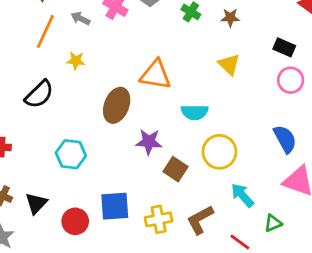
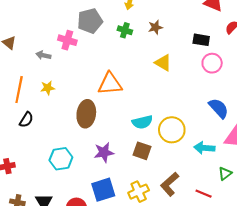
orange line: (45, 31) -> (19, 90), moved
black semicircle: (39, 94) -> (26, 120), size x0.7
cyan semicircle: (195, 112) -> (142, 122), moved
purple star: (149, 142) -> (104, 152), moved
cyan arrow: (242, 195) -> (204, 148), moved, turned -30

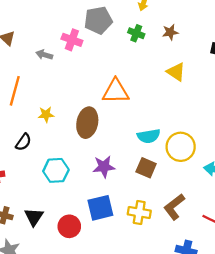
yellow star: (48, 88) -> (46, 114), moved
black semicircle: (26, 120) -> (23, 142), moved
yellow cross: (139, 192) -> (139, 213), turned 30

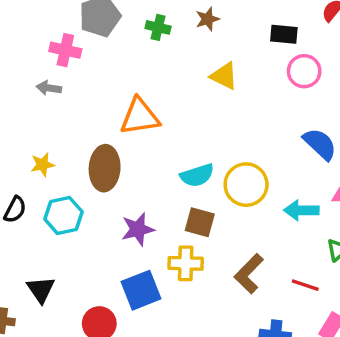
gray arrow: (44, 55) -> (49, 88), moved
cyan hexagon: (56, 170) -> (63, 215), moved
yellow cross: (139, 213) -> (186, 263), moved
black triangle: (34, 217) -> (41, 290), moved

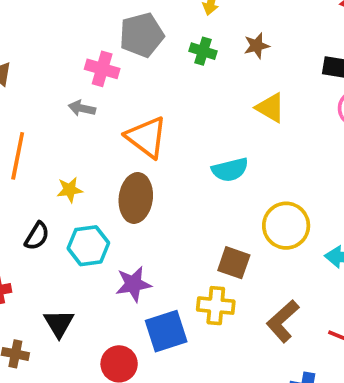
orange triangle: (140, 117) -> (146, 137), moved, turned 42
cyan semicircle: (197, 175) -> (230, 170), moved
purple star: (138, 229) -> (133, 284), moved

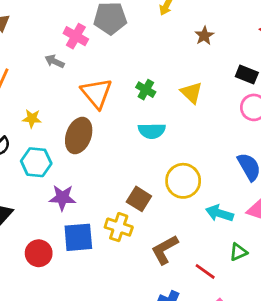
brown star: (257, 46) -> (204, 36), moved, turned -30
green cross: (203, 51) -> (146, 90), moved

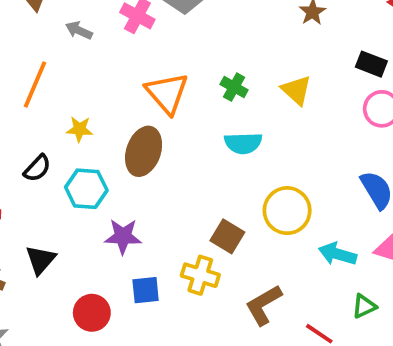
gray arrow: (55, 61) -> (79, 30), moved
blue square: (78, 237) -> (146, 290), size x0.7

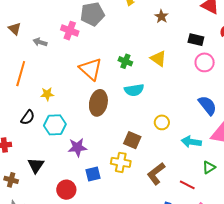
brown ellipse: (144, 151) -> (98, 103), moved
yellow circle: (287, 211) -> (162, 122), size x0.6

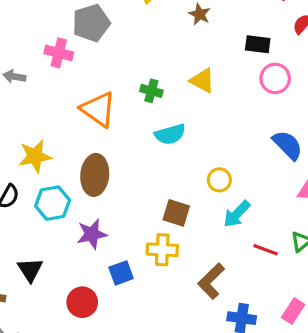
yellow star: (47, 94) -> (35, 156), size x1.5
brown ellipse: (98, 103) -> (95, 175), moved
cyan arrow: (191, 142) -> (237, 214), moved, turned -48
brown L-shape: (156, 174) -> (211, 281), moved
red line: (187, 185) -> (266, 250), moved

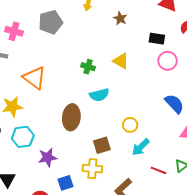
pink cross: (59, 53) -> (14, 31), moved
orange triangle: (98, 109) -> (34, 78), moved
brown ellipse: (95, 175) -> (71, 117), moved
brown square: (176, 213) -> (102, 145), turned -36

